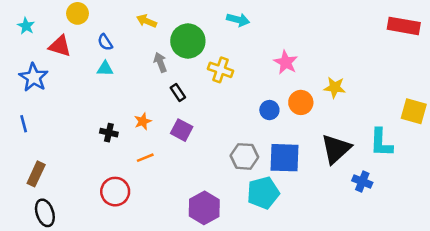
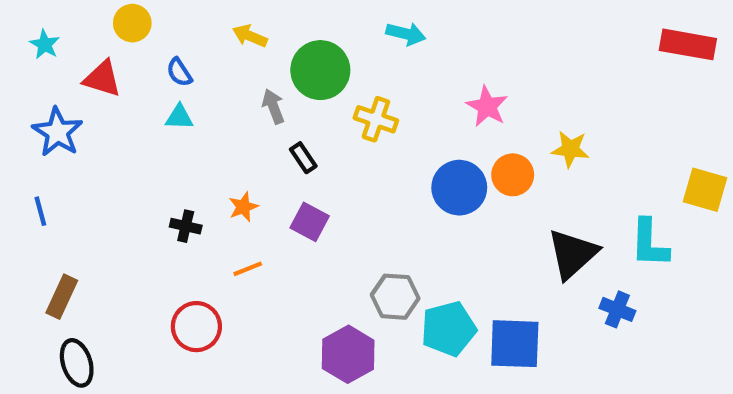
blue circle: (269, 110) -> (459, 188), size x1.6
gray hexagon: (244, 156) -> (395, 297), moved
blue square: (284, 158) -> (515, 344), moved

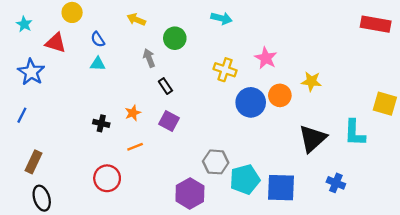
green circle: (320, 70) -> (175, 38), size x0.7
yellow cross: (376, 119) -> (225, 70), moved
blue line: (40, 211) -> (22, 115), turned 42
blue cross: (617, 309) -> (336, 183), moved

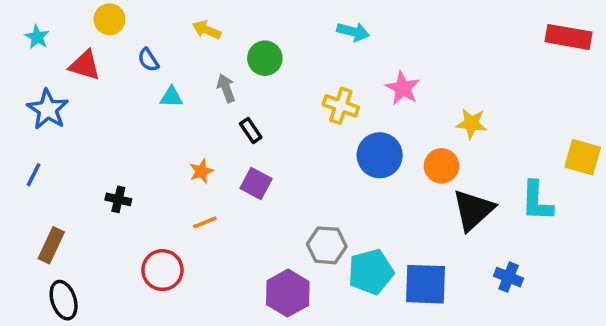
cyan arrow: (221, 18) -> (353, 32), moved
cyan triangle: (98, 64) -> (171, 97), moved
orange circle: (280, 95) -> (441, 166), moved
black cross: (101, 123) -> (118, 199), moved

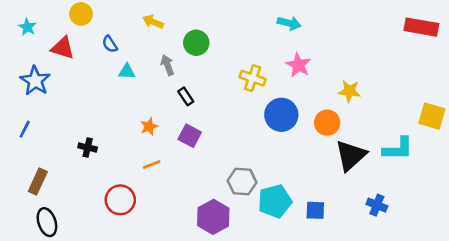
cyan arrow: (353, 32) -> (289, 23), moved
cyan L-shape: (537, 201) -> (398, 149), turned -92
blue square: (426, 284) -> (315, 210), size x0.6

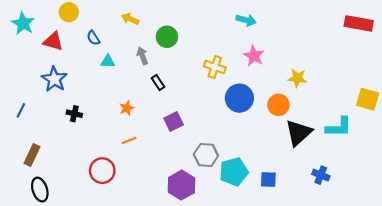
cyan star: (27, 27) -> (23, 23), size x1.5
blue star: (35, 81) -> (54, 79), moved
purple square: (190, 136) -> (174, 122), moved, turned 36
black cross: (88, 147) -> (74, 114), moved

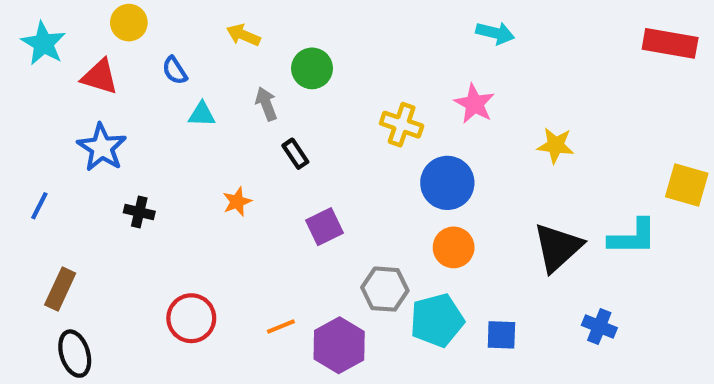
cyan arrow: (246, 20) -> (495, 33), moved
orange circle: (278, 105) -> (454, 247), moved
orange line: (129, 140) -> (281, 327), moved

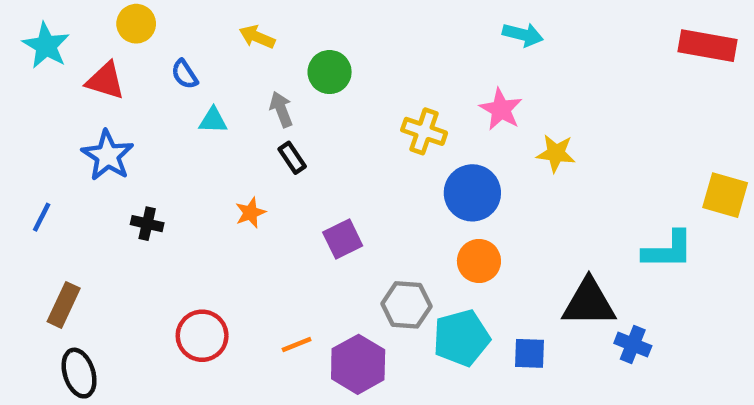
yellow star: (556, 145) -> (556, 153), moved
black rectangle: (295, 154) -> (292, 158), moved
black triangle: (558, 247) -> (589, 303), moved, turned 42

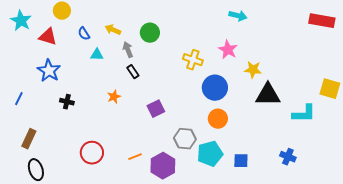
yellow arrow: (257, 37) -> (113, 30), moved
black triangle: (589, 303) -> (268, 95), moved

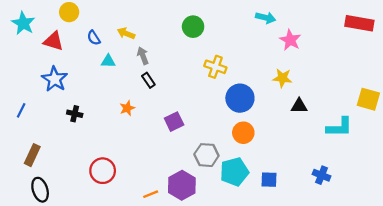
green circle: (150, 33) -> (193, 27), moved
pink star: (228, 50) -> (290, 40), moved
black triangle: (268, 95) -> (299, 106), size x0.6
orange line: (135, 157) -> (151, 194), moved

